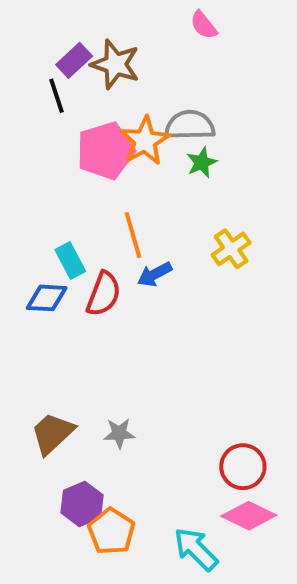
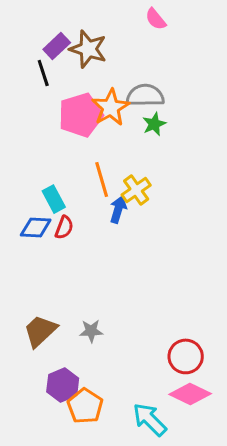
yellow cross: (231, 249) -> (136, 190), moved
blue arrow: (155, 274) -> (118, 210), turned 135
red semicircle: (104, 294) -> (64, 227), moved, size x0.7

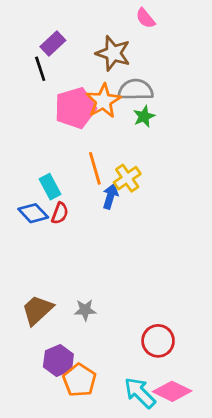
brown star: (88, 49) -> (113, 53), moved
blue diamond: (36, 227) -> (33, 213), turned 44
red circle: (186, 356) -> (158, 341), moved
pink diamond: (190, 394) -> (172, 391), moved

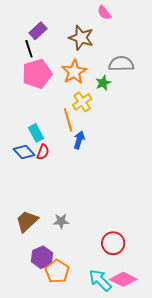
gray semicircle: (136, 90) -> (121, 64), moved
pink pentagon: (75, 108) -> (37, 74), moved
yellow cross: (127, 178) -> (82, 102), moved

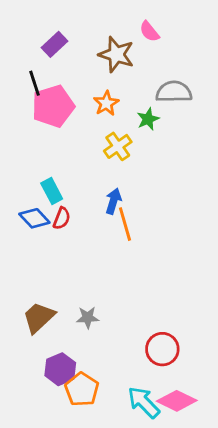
pink semicircle: (104, 13) -> (149, 31), moved
black line: (29, 49) -> (34, 83), moved
orange star: (74, 72) -> (106, 103), size x0.7
orange line: (68, 120) -> (125, 224), moved

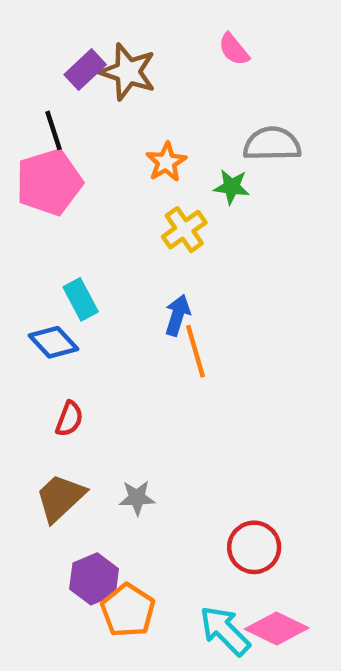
brown star: (116, 54) -> (128, 72), moved
pink pentagon: (53, 106) -> (49, 182), moved
green star: (148, 119) -> (232, 187), turned 30
red semicircle: (62, 218) -> (69, 419), moved

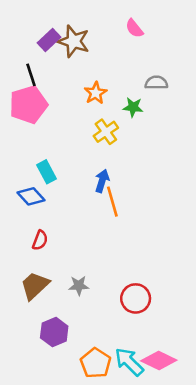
gray semicircle: (272, 144) -> (156, 83), size x0.7
red circle: (254, 547) -> (136, 298), moved
orange pentagon: (128, 610) -> (96, 363), moved

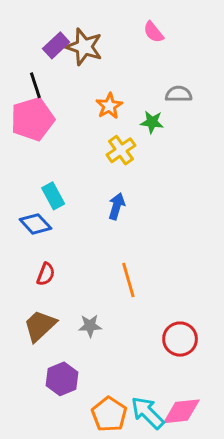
orange line: (112, 202) -> (128, 280), moved
red circle: (136, 298) -> (180, 339), moved
pink diamond: (159, 360) -> (182, 411), turned -32

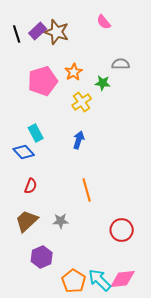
black line: (35, 85) -> (17, 34), moved
pink pentagon: (32, 119) -> (43, 81), moved

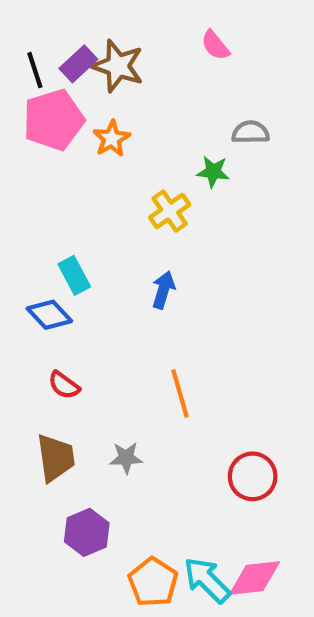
orange star: (74, 72) -> (112, 139), moved
pink pentagon: (43, 81) -> (54, 120), moved
red semicircle: (31, 186) -> (64, 385), turned 105
brown trapezoid: (27, 221) -> (56, 458), turned 125

